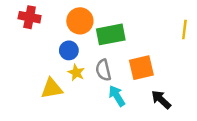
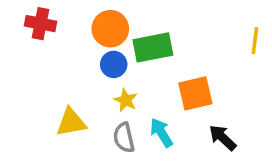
blue circle: (69, 50) -> (114, 64), moved
gray semicircle: (103, 70) -> (124, 138), moved
yellow star: (76, 73) -> (126, 100), moved

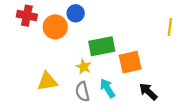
orange circle: (110, 29) -> (55, 27), moved
green rectangle: (153, 47) -> (102, 46), moved
blue circle: (114, 64) -> (76, 13), moved

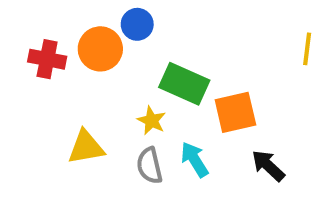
red cross: (27, 16) -> (47, 59), moved
green rectangle: (102, 46) -> (184, 84), turned 35

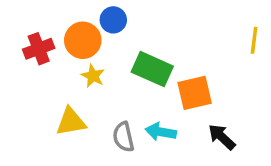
red cross: (47, 59) -> (39, 49), turned -32
yellow star: (152, 121) -> (93, 76), moved
cyan arrow: (195, 159) -> (161, 132), turned -48

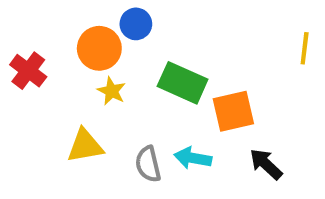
red cross: (39, 49) -> (28, 71), moved, turned -32

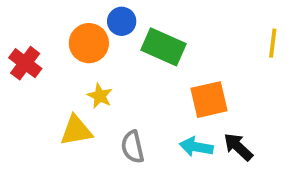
green rectangle: (183, 83) -> (164, 47), moved
yellow star: (112, 91) -> (100, 96), moved
cyan arrow: (193, 158) -> (196, 147), moved

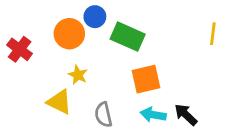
orange square: (209, 100) -> (146, 79), moved
yellow triangle: (76, 130) -> (59, 102), turned 36

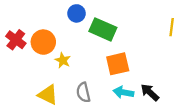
orange circle: (69, 34) -> (43, 42), moved
yellow triangle: (59, 102) -> (48, 95), moved

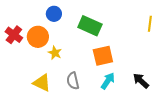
blue circle: (77, 13) -> (54, 14), moved
cyan arrow: (123, 92) -> (108, 81), turned 114
black arrow: (150, 92) -> (141, 81), moved

